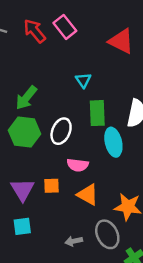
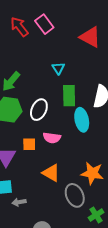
orange square: (51, 186) -> (29, 144), moved
orange triangle: (88, 195) -> (51, 173), moved
gray arrow: (74, 241) -> (19, 202), moved

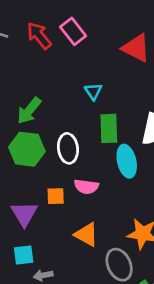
white ellipse: (39, 110) -> (68, 148), turned -30

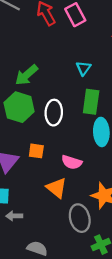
pink semicircle: (86, 187) -> (72, 162), moved

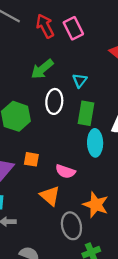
green arrow: (27, 75) -> (42, 69), moved
white ellipse: (54, 113) -> (54, 101), moved

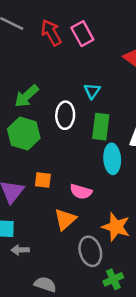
green arrow: (42, 69) -> (26, 96), moved
orange triangle: (50, 196) -> (65, 219), turned 40

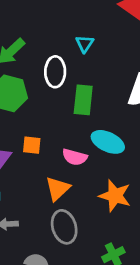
green rectangle: (101, 127) -> (83, 100), moved
cyan ellipse: (112, 159) -> (108, 142), moved, turned -60
gray ellipse: (90, 251) -> (64, 227), moved

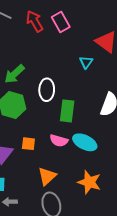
cyan triangle: (85, 44) -> (86, 62), moved
pink semicircle: (75, 157) -> (59, 141), moved

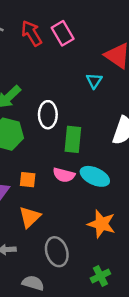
orange triangle: (47, 176) -> (30, 217), moved

